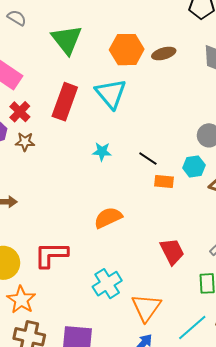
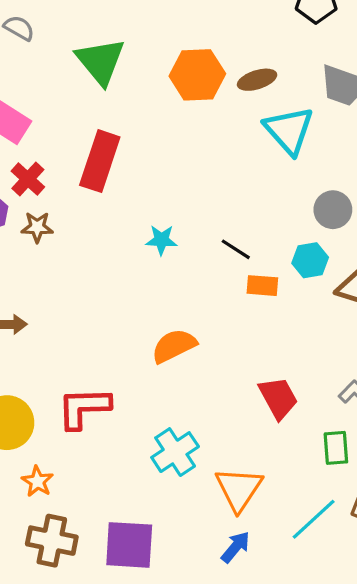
cyan triangle: (111, 94) -> (289, 130), moved
orange star: (21, 300) -> (37, 481), size x0.7

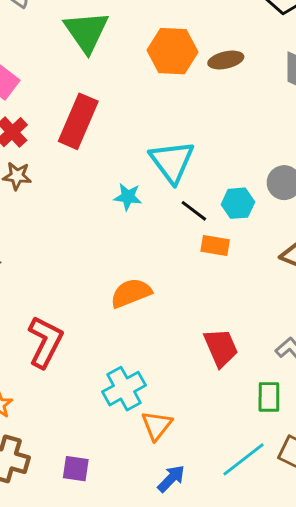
cyan triangle: (289, 130) -> (172, 162), moved
cyan hexagon: (310, 260) -> (238, 203), moved
red L-shape: (84, 408) -> (45, 342), turned 114
orange triangle: (239, 489) -> (157, 425), moved, size x0.7
purple square: (129, 545) -> (76, 469), size x0.6

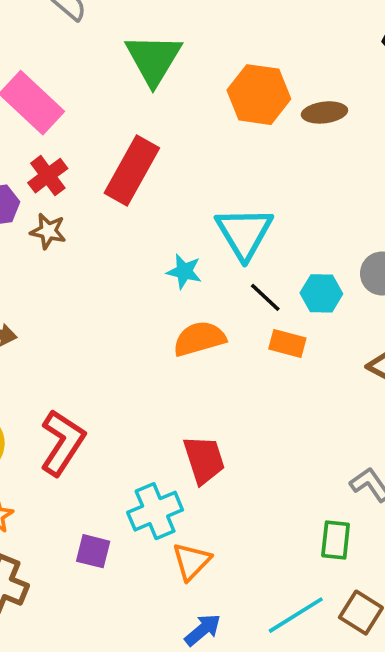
orange semicircle: (131, 293) -> (199, 339), moved
red trapezoid: (221, 348) -> (204, 460), moved
purple square: (76, 469) -> (93, 551), moved

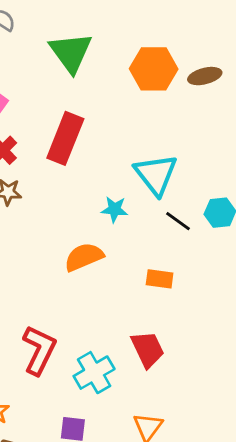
orange semicircle: (199, 339) -> (84, 257), moved
orange rectangle: (287, 344) -> (160, 279), moved
cyan cross: (155, 511) -> (94, 373), moved

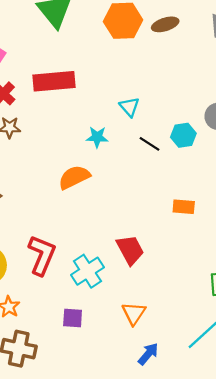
red rectangle: (65, 138) -> (54, 81), turned 66
cyan triangle: (156, 175) -> (129, 107), size x0.6
orange rectangle: (160, 279) -> (184, 207), moved

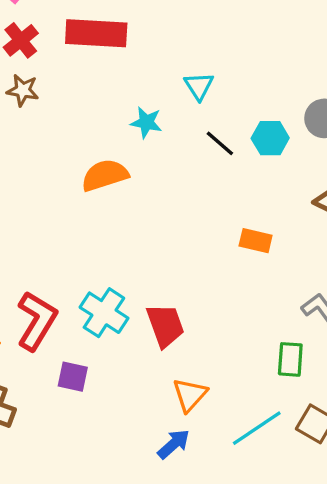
red trapezoid: (130, 250) -> (165, 325), moved
red L-shape: (42, 255) -> (37, 321), moved
cyan cross: (87, 271) -> (104, 313), turned -32
orange triangle: (134, 313) -> (190, 395), moved

